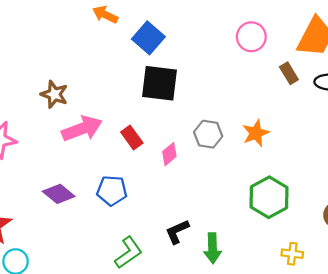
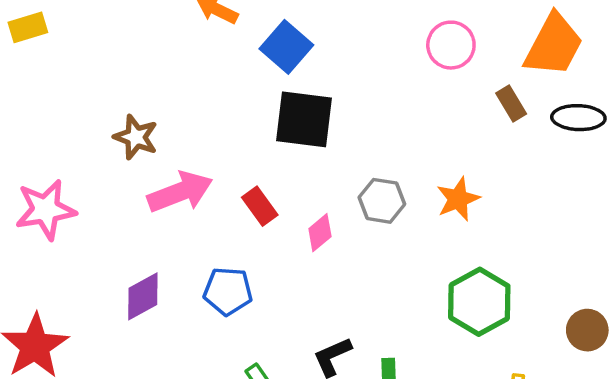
purple diamond: (59, 194) -> (143, 296), turned -68

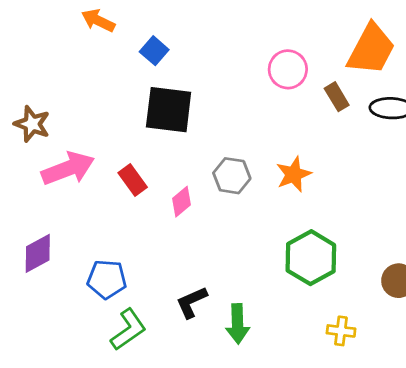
pink circle: (451, 45) -> (288, 69), moved
blue square: (286, 47) -> (154, 51), size x0.7
blue pentagon: (228, 291) -> (107, 279), moved

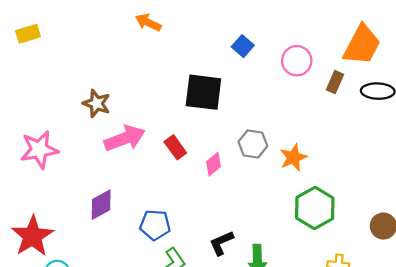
blue square: (154, 51) -> (243, 46), moved
brown rectangle: (337, 97) -> (335, 82), turned 55
orange star: (294, 174) -> (293, 157), moved

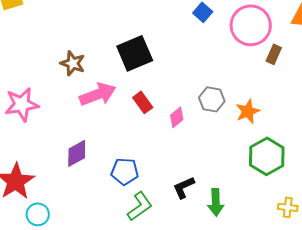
pink circle: (297, 61) -> (251, 25), size x1.5
brown rectangle: (335, 82) -> (274, 54), moved
black square: (203, 92) -> (135, 53), moved, turned -30

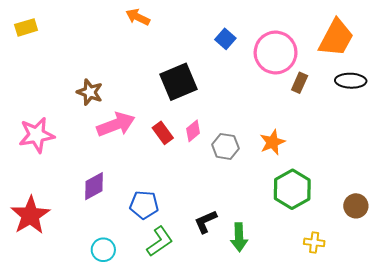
black square: (135, 53) -> (178, 82), moved
gray hexagon: (212, 99) -> (225, 146), moved
pink diamond: (177, 117) -> (193, 131), moved
cyan circle: (38, 214) -> (103, 250), moved

